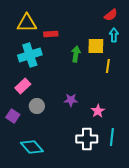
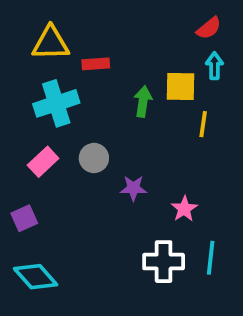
gray circle: (37, 106) -> (94, 158), moved
purple square: (13, 116) -> (24, 218), turned 32
cyan diamond: (32, 147) -> (36, 277), moved

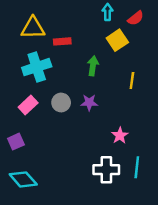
cyan arrow: (214, 66) -> (108, 12), moved
yellow square: (181, 86) -> (117, 40), moved, turned -35
purple star: (133, 188) -> (89, 102), moved

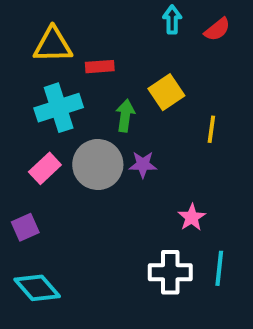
yellow square: (117, 40) -> (166, 92), moved
green arrow: (93, 66) -> (125, 116), moved
gray circle: (61, 102) -> (98, 164), size x1.6

